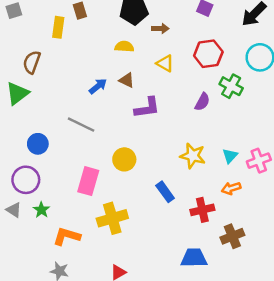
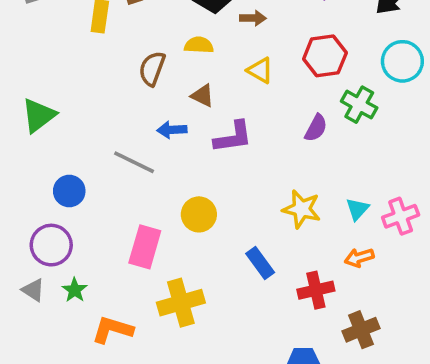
brown semicircle: (32, 62) -> (152, 69), moved
blue arrow: (98, 86) -> (172, 130), moved, turned -144

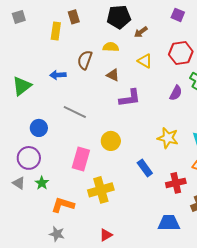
brown arrow: (253, 18) -> (141, 32), turned 144
blue arrow: (172, 130) -> (58, 75), moved

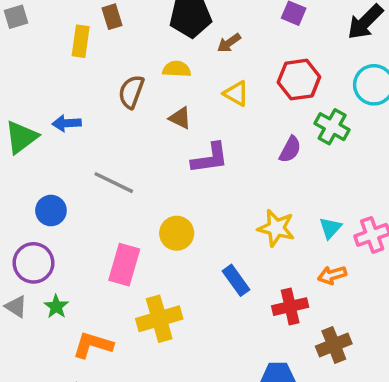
blue arrow: (58, 75) -> (67, 123), moved

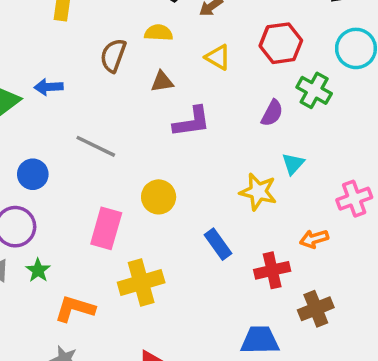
brown triangle: (180, 118) -> (162, 82), turned -35
cyan triangle: (330, 228) -> (293, 164), moved

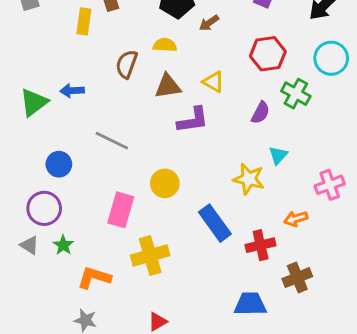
yellow triangle: (218, 57) -> (213, 82), moved
brown triangle: (162, 82) -> (168, 86), size x1.4
blue rectangle: (218, 244) -> (215, 223), size x1.4

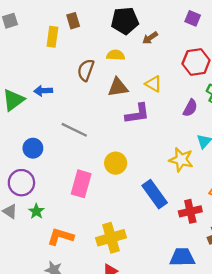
yellow cross: (150, 255) -> (111, 238), moved

